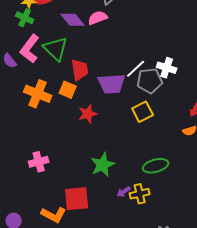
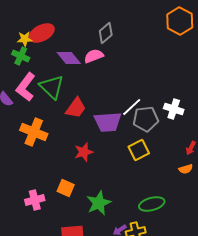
white cross: (167, 68) -> (174, 109), moved
red trapezoid: (80, 70) -> (76, 108), turned 45
orange square: (68, 90) -> (66, 188), moved

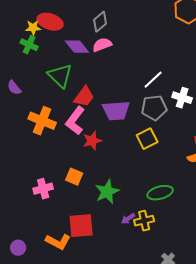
red ellipse: (42, 33) -> (50, 22), turned 45
gray diamond: (106, 33) -> (100, 22), moved
pink L-shape: (26, 87) -> (75, 121), moved
white line: (132, 107) -> (153, 80), moved

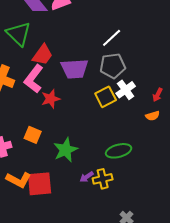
white cross: (182, 98) -> (126, 90), moved, turned 36
orange L-shape: (58, 242) -> (19, 180), moved

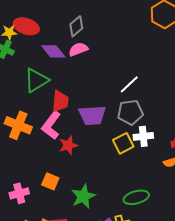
green triangle: (19, 34) -> (36, 80), turned 44
red trapezoid: (43, 55) -> (60, 101), turned -30
white cross: (126, 90) -> (143, 136), turned 30

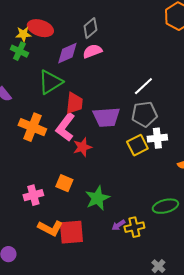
purple diamond: (53, 51) -> (67, 53), turned -75
green ellipse: (136, 197) -> (165, 206), moved

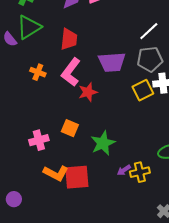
green triangle: (50, 82) -> (29, 27), moved
red trapezoid: (74, 103) -> (69, 39), moved
orange cross: (32, 127) -> (38, 72), size x0.6

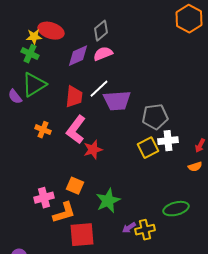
white line: (149, 31) -> (99, 89), moved
purple trapezoid: (112, 62) -> (117, 101), moved
orange L-shape: (56, 173) -> (64, 213), moved, turned -45

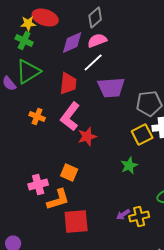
white line: (99, 89) -> (93, 62), moved
green star: (108, 201) -> (129, 166), moved, size x0.7

